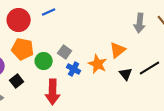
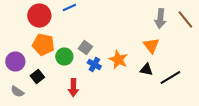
orange triangle: (118, 50) -> (151, 46), moved, turned -30
black line: (150, 68) -> (170, 78), moved
black triangle: (126, 74) -> (146, 70), turned -40
red arrow: (53, 92) -> (73, 88), size x0.7

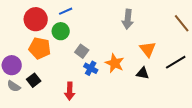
gray arrow: (160, 19) -> (128, 19), moved
green circle: (64, 57) -> (61, 31), moved
black line: (170, 78) -> (176, 62), moved
gray semicircle: (17, 92) -> (14, 86), moved

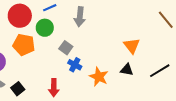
gray arrow: (128, 19) -> (80, 17), moved
black line: (176, 62) -> (160, 71), moved
orange star: (115, 63) -> (99, 77), moved
black square: (34, 80) -> (18, 89), moved

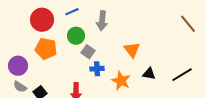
green circle: (45, 28) -> (76, 36), moved
orange triangle: (132, 46) -> (132, 50), moved
blue cross: (75, 65) -> (97, 69), turned -32

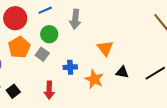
orange pentagon: (46, 49) -> (19, 47), turned 30
gray square: (88, 52) -> (42, 54), moved

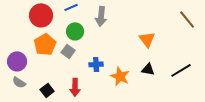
orange triangle: (105, 48) -> (147, 39), moved
black square: (13, 91) -> (47, 90), moved

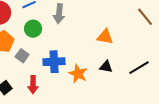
orange triangle: (147, 39) -> (105, 37), turned -42
gray square: (68, 51) -> (22, 56), moved
blue cross: (96, 64) -> (54, 62), size x1.5

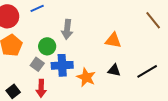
gray arrow: (59, 14) -> (67, 29), moved
green circle: (33, 29) -> (47, 46), moved
gray square: (22, 56) -> (37, 64), moved

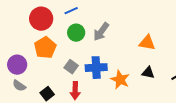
gray arrow: (67, 29) -> (101, 32), turned 30
green circle: (47, 46) -> (76, 33), moved

